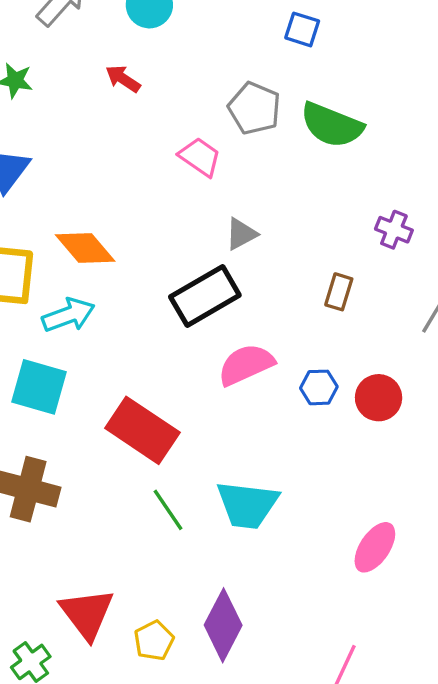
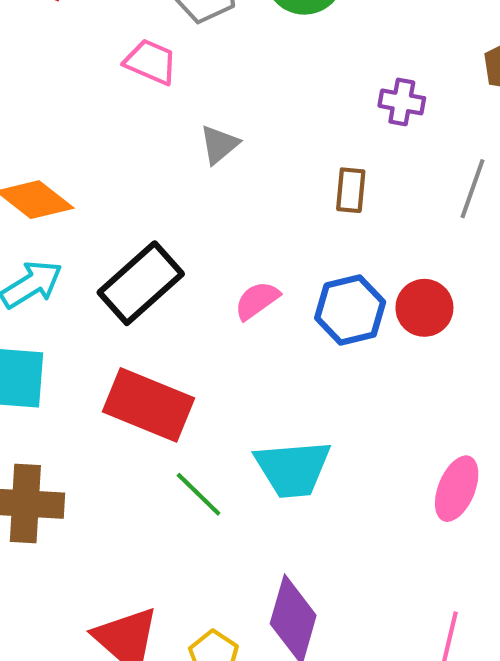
black rectangle: (205, 296) -> (141, 283), moved
pink semicircle: (246, 365) -> (257, 300), size x0.7
blue hexagon: (319, 387) -> (350, 310), size x1.5

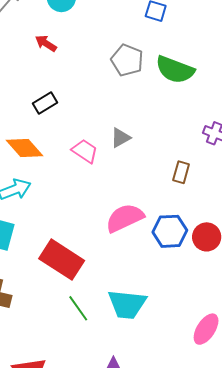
pink trapezoid: (151, 62) -> (85, 151), moved
black rectangle: (141, 283) -> (45, 103), moved, size x0.6
pink semicircle: (257, 300) -> (125, 218), size x1.6

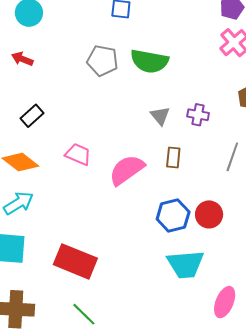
gray triangle: (120, 138) -> (160, 116), moved, turned -30
pink semicircle: (125, 218) -> (127, 170), moved
cyan trapezoid: (127, 304) -> (185, 264), moved
green line: (78, 308) -> (84, 314), moved

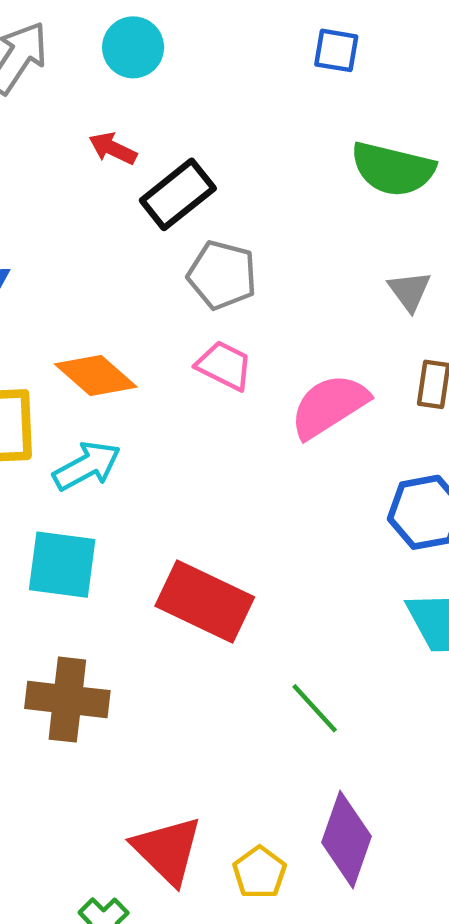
gray pentagon: (102, 61) -> (222, 275), moved
black rectangle: (32, 116) -> (178, 194), moved, size x1.4
green line: (84, 314) -> (315, 708), moved

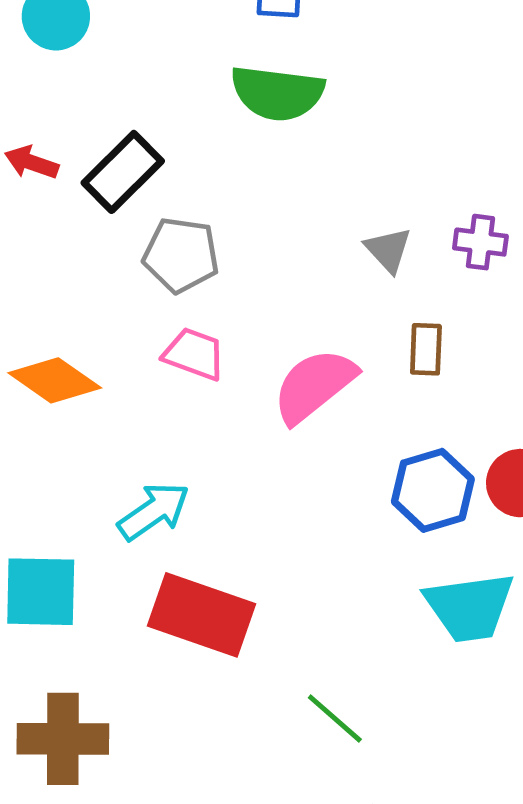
red arrow: (113, 148) -> (32, 162), moved
green semicircle: (393, 169) -> (277, 93), moved
cyan arrow: (87, 466) -> (154, 511), moved

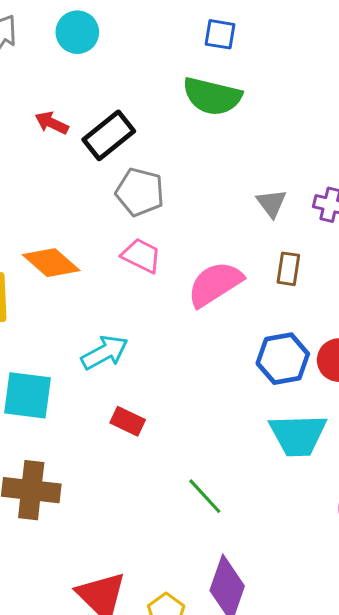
red rectangle: (201, 615) -> (128, 421), size x0.5

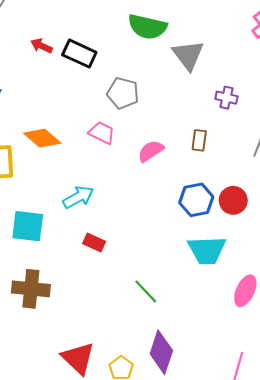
black rectangle: (109, 135) -> (79, 54), turned 64
gray pentagon: (140, 192) -> (123, 93), moved
gray triangle: (271, 203) -> (188, 55), moved, size x1.6
pink semicircle: (215, 284) -> (151, 151), size x0.7

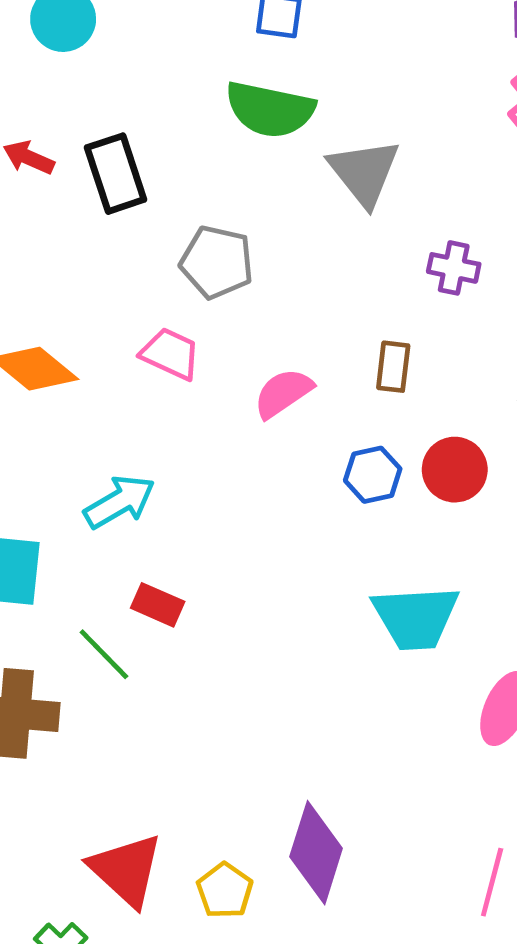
black rectangle: (79, 54) -> (116, 174), turned 48
blue hexagon: (196, 200) -> (373, 475), moved, size x0.7
red circle: (233, 200) -> (455, 470), moved
green line: (146, 291) -> (104, 654), moved

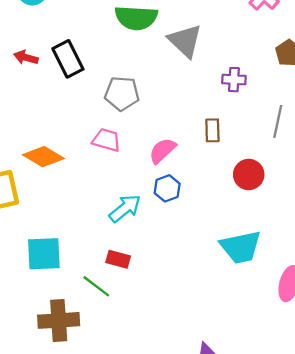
blue hexagon: (373, 475) -> (167, 188), moved
cyan arrow: (120, 502) -> (125, 208), moved

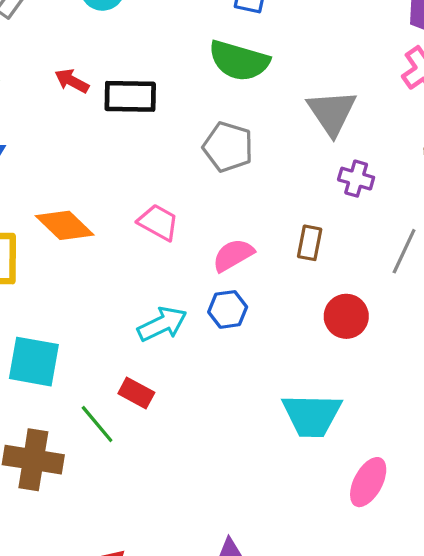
gray triangle: (185, 41) -> (332, 112), moved
black rectangle: (68, 59) -> (130, 96), turned -75
gray pentagon: (122, 93) -> (228, 147), moved

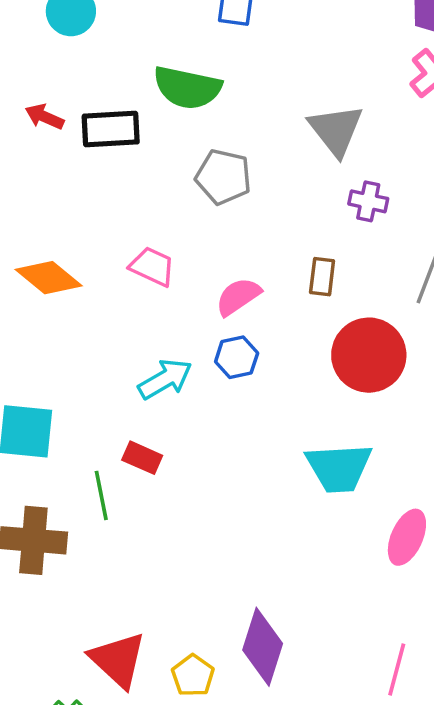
green semicircle: (239, 61) -> (187, 88), moved
red circle: (346, 316) -> (369, 355), size x1.5
green line: (97, 424) -> (101, 495), turned 33

